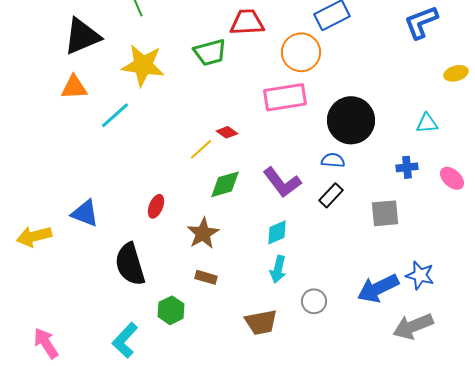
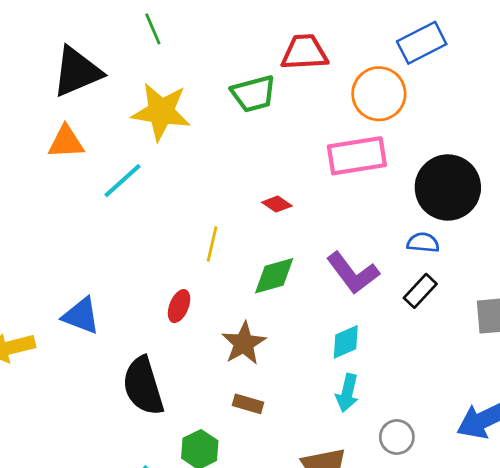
yellow line: (201, 149) -> (212, 244), moved, turned -35

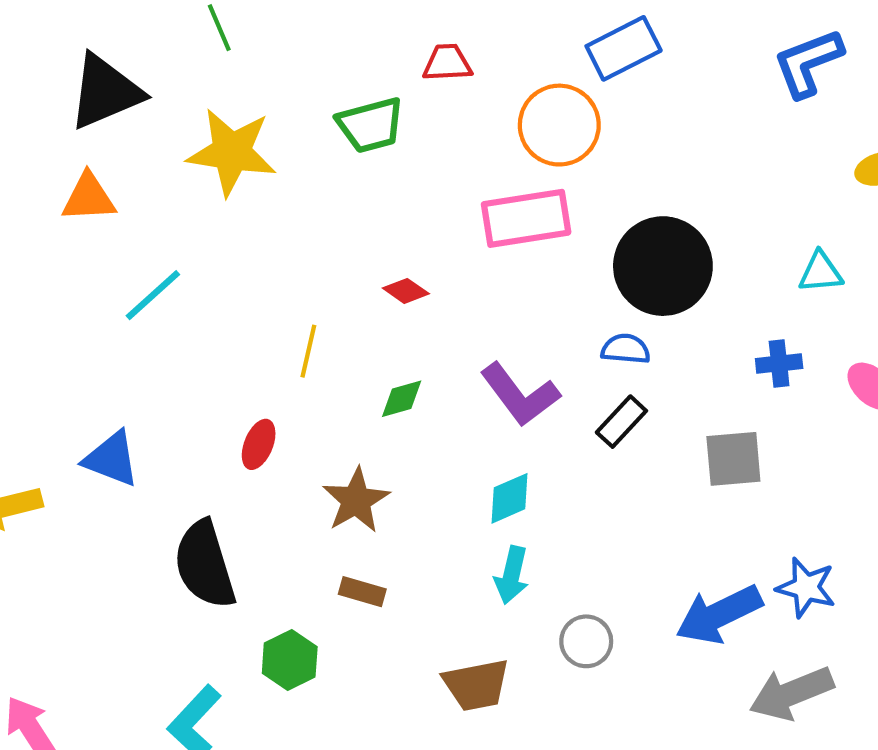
red trapezoid: (304, 52) -> (447, 63), size x0.7
cyan line: (122, 181) -> (153, 295), moved
green diamond: (274, 276) -> (402, 399), size x0.7

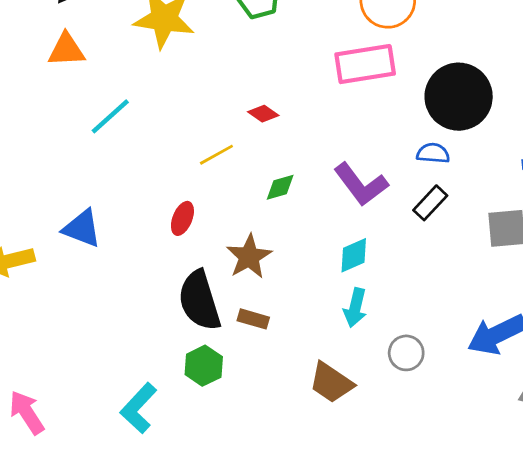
red diamond: (406, 291) -> (263, 114), moved
yellow line: (308, 351) -> (216, 155), turned 48
black semicircle: (205, 565) -> (199, 301), moved
brown trapezoid: (476, 685) -> (331, 383), turned 45

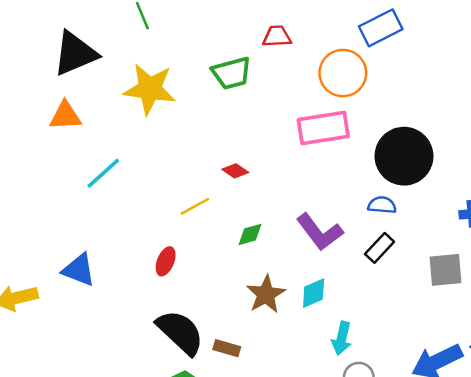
brown star: (249, 257) -> (266, 294), moved
black semicircle: (199, 301) -> (180, 332), turned 150
cyan arrow: (355, 308) -> (342, 338), moved

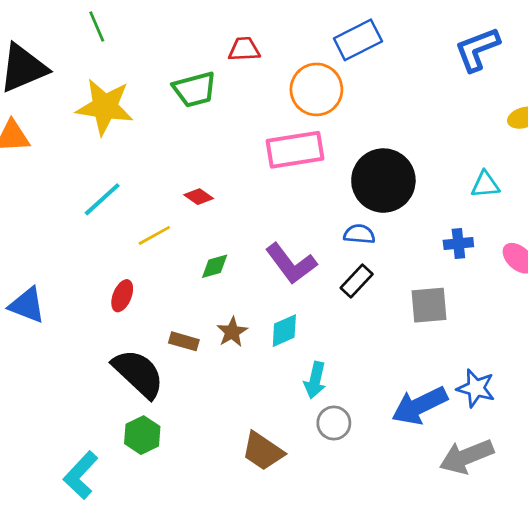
cyan line: (103, 173) -> (102, 199), moved
brown star: (266, 294) -> (232, 332), size x0.7
brown rectangle: (227, 348) -> (184, 341), moved

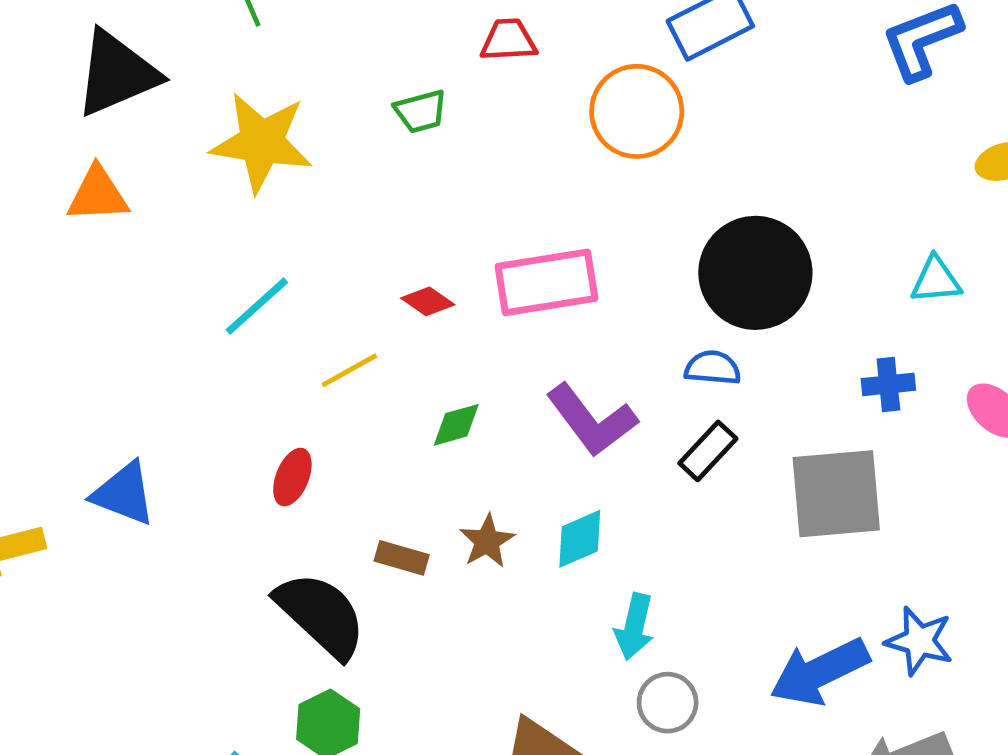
green trapezoid: (195, 89) -> (421, 111), size x0.7
pink rectangle: (295, 150) -> (546, 282), moved
gray square: (429, 305) -> (836, 494), size x1.4

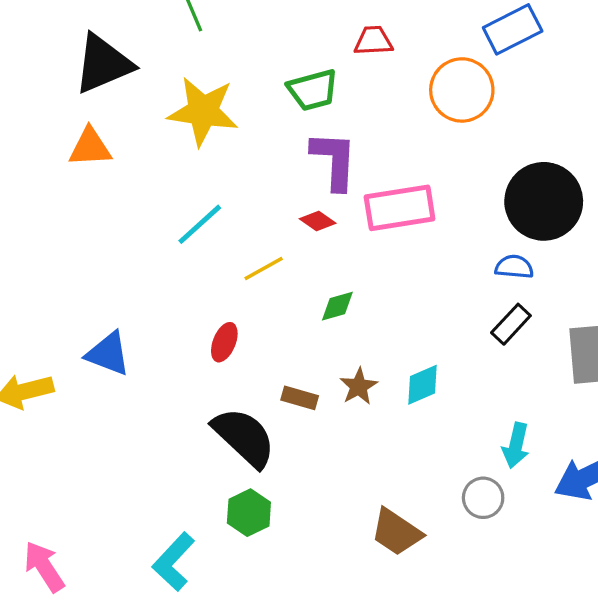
green trapezoid: (421, 111) -> (313, 90), size x1.4
purple L-shape: (592, 420) -> (334, 160), moved, turned -140
cyan arrow: (634, 627) -> (516, 445), moved

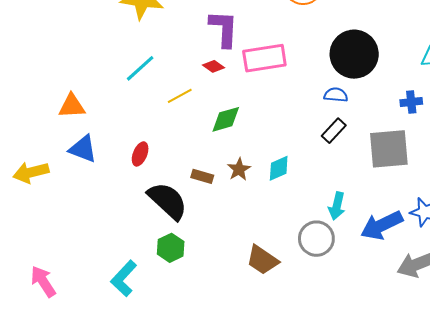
orange triangle: (90, 147) -> (72, 106), moved
green diamond: (337, 306) -> (226, 119), size x1.4
red ellipse: (224, 342) -> (140, 154), moved
gray circle: (483, 498) -> (316, 239), size x1.4

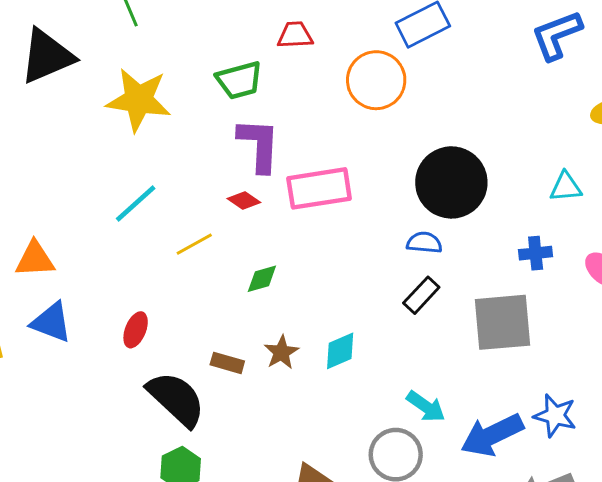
green diamond: (226, 119) -> (262, 279), size x0.7
cyan arrow: (337, 206) -> (426, 407), turned -68

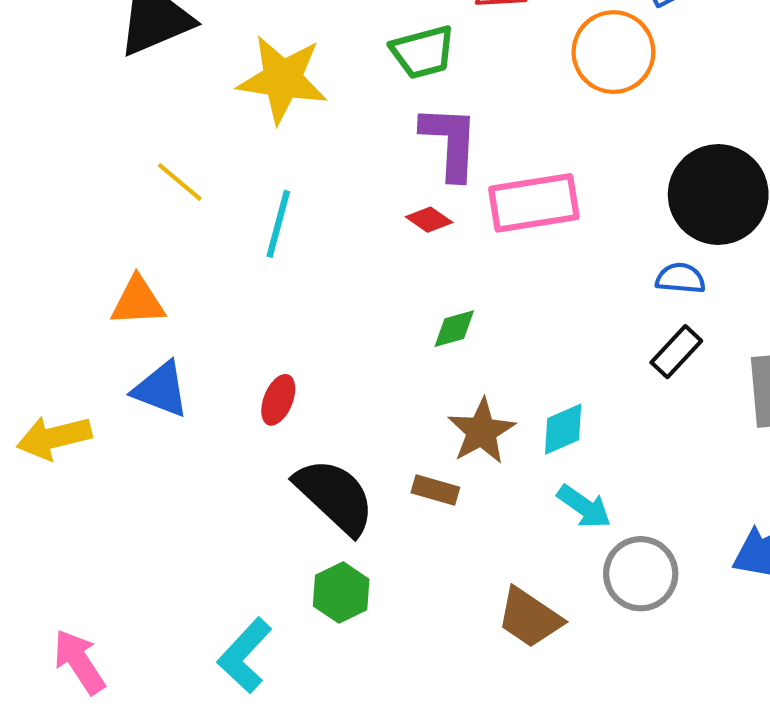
cyan line: (136, 204) -> (278, 224), turned -33
yellow line: (194, 244) -> (180, 182), moved, turned 69
brown star: (281, 352) -> (481, 431), size x1.4
brown rectangle: (227, 363) -> (435, 490), moved
cyan arrow: (426, 407) -> (584, 507), moved

